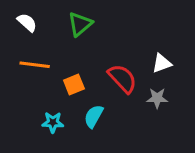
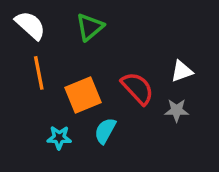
white semicircle: (27, 22) -> (30, 25), size x1.4
orange line: (35, 65) -> (39, 73), turned 72
orange square: (74, 85) -> (83, 95), size x1.5

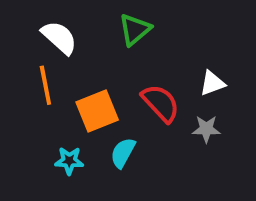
white semicircle: (30, 25) -> (59, 38), moved
green triangle: (90, 27) -> (135, 30), moved

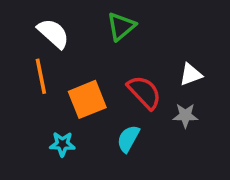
cyan semicircle: (123, 153) -> (128, 139), moved

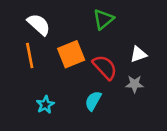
green triangle: (121, 26) -> (103, 19), moved
orange square: (87, 99) -> (71, 54), moved
cyan star: (62, 144) -> (45, 105), turned -30

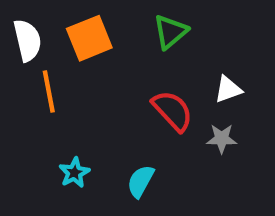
white semicircle: (39, 24) -> (27, 40), moved, turned 35
orange square: (71, 54) -> (89, 38), moved
cyan semicircle: (93, 101) -> (141, 181), moved

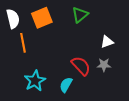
red semicircle: (173, 111) -> (81, 66), moved
cyan star: (74, 173) -> (35, 81), size x1.5

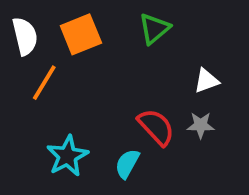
orange line: (23, 43) -> (44, 83), turned 42

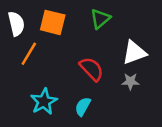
orange square: (81, 34) -> (53, 22), turned 36
white triangle: (206, 81) -> (134, 53), size x1.5
red semicircle: (156, 127) -> (92, 69), moved

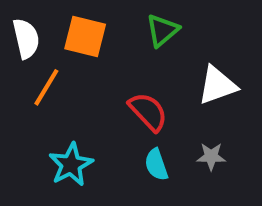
gray star: (130, 81) -> (211, 156), moved
cyan semicircle: (83, 107) -> (156, 165), moved, turned -48

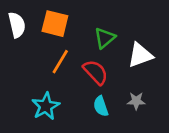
green triangle: (162, 30) -> (105, 38), moved
orange line: (46, 87) -> (60, 62), moved

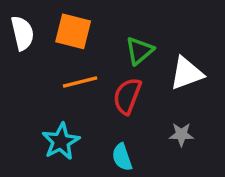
orange line: (60, 62) -> (80, 82), turned 45
red semicircle: (96, 72) -> (127, 96), turned -116
cyan semicircle: (101, 106) -> (122, 157), moved

